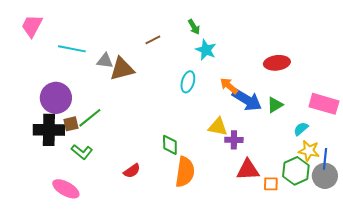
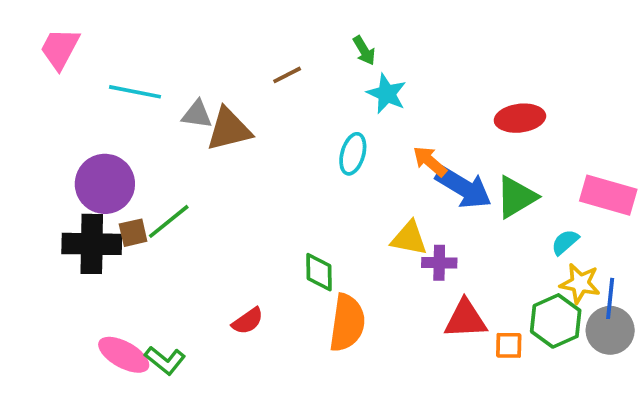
green triangle: (275, 105) -> (516, 197), size x1.4
green L-shape: (82, 152) -> (165, 360), moved

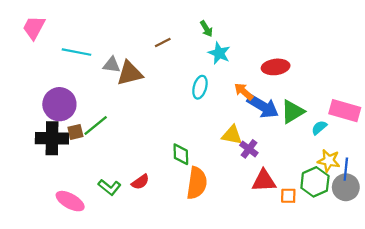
red ellipse: (520, 118) -> (276, 67), moved
cyan semicircle: (565, 242) -> (319, 128), moved
purple cross: (439, 263) -> (249, 149), turned 36
green L-shape: (165, 360) -> (109, 187), moved

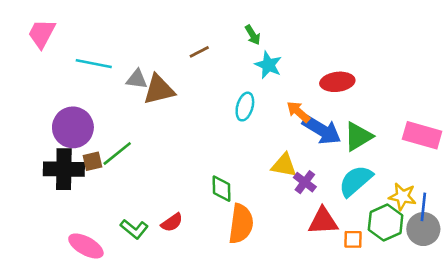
cyan semicircle: (319, 128) -> (356, 181), moved, size x1.8

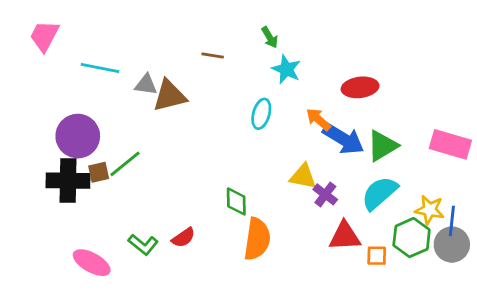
brown line: (199, 52) -> (213, 55), turned 36

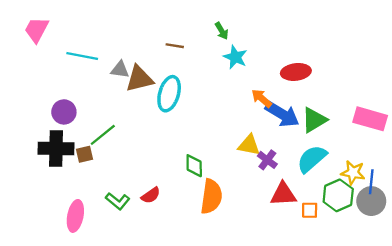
cyan ellipse: (261, 114) -> (169, 94), moved, size x1.4
purple circle: (78, 136) -> (64, 112), size x0.7
brown square: (99, 172) -> (85, 154), moved
pink ellipse: (92, 263) -> (75, 216), turned 72

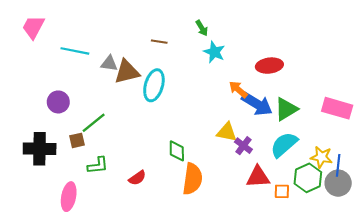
black cross: (56, 149) -> (40, 149), moved
green L-shape: (118, 201) -> (98, 165), moved, turned -45

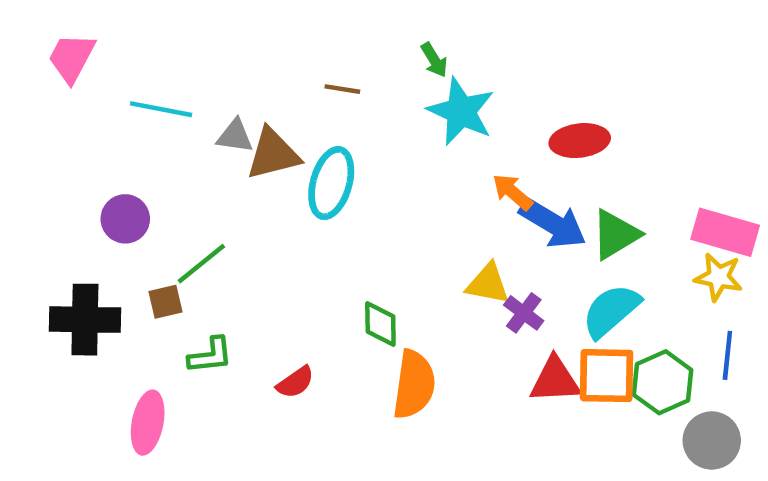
cyan star: (214, 52) -> (461, 111), size x1.4
yellow star: (321, 157) -> (718, 277), moved
gray circle: (338, 183) -> (712, 440), moved
orange square: (282, 191) -> (607, 376), moved, size x1.8

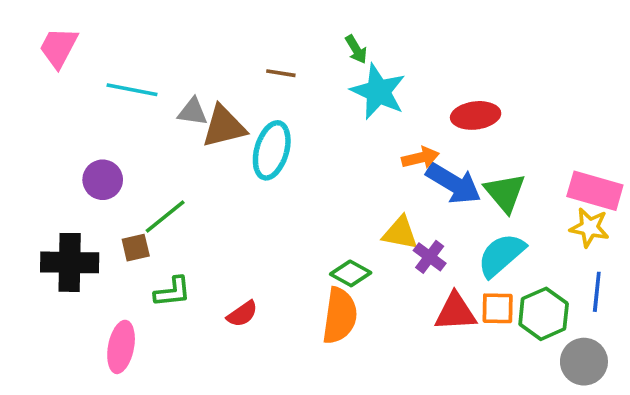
orange arrow: (513, 192) -> (420, 158), turned 126
green triangle: (615, 235) -> (505, 193), turned -39
green diamond: (380, 324) -> (351, 273), moved, turned -60
orange square: (607, 376) -> (498, 308), size x0.7

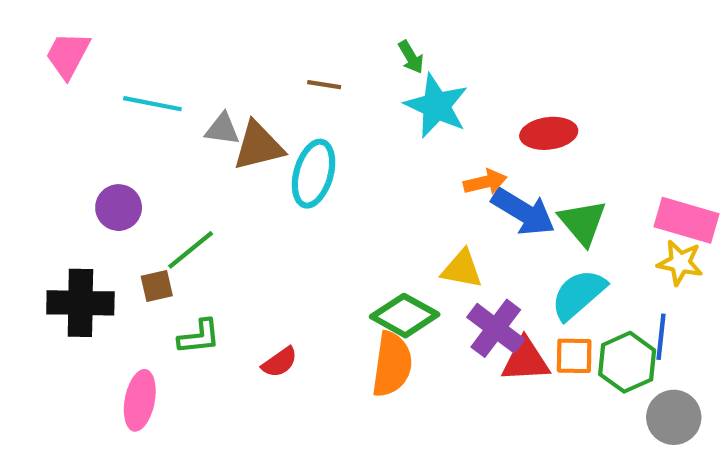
purple cross: (430, 257) -> (496, 328), moved, size x1.5
green diamond: (351, 273) -> (405, 316), size x1.4
blue line: (597, 292) -> (661, 337), moved

